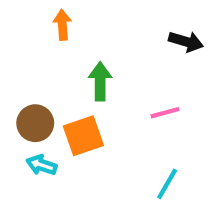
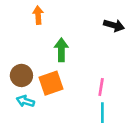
pink line: (165, 113) -> (101, 87), moved, turned -66
cyan line: (167, 184) -> (102, 113), turned -30

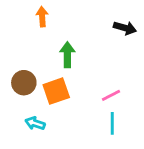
pink line: (101, 87) -> (111, 95), turned 54
cyan arrow: (25, 101) -> (35, 123), moved

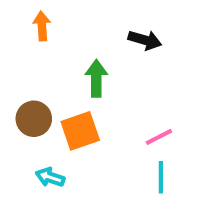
orange arrow: (42, 17) -> (42, 26), moved
black arrow: (125, 28) -> (145, 40), moved

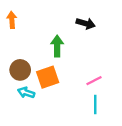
orange arrow: (42, 26) -> (12, 20), moved
cyan arrow: (50, 177) -> (26, 93), moved

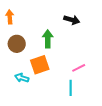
brown circle: (20, 70) -> (17, 44), moved
cyan line: (95, 104) -> (71, 88), moved

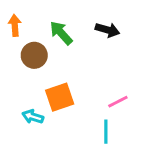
green arrow: (48, 39) -> (61, 33), moved, turned -42
brown circle: (17, 44) -> (34, 55), moved

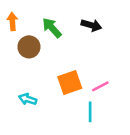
orange square: (60, 97) -> (70, 83), moved

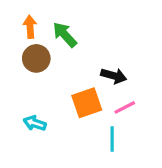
orange arrow: (12, 21) -> (30, 27), moved
black arrow: (91, 25) -> (114, 76), moved

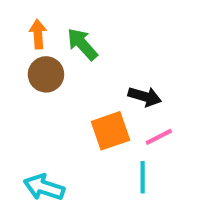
cyan arrow: (35, 123) -> (44, 187), moved, size x1.4

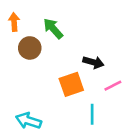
orange arrow: (38, 34) -> (14, 22), moved
pink line: (159, 137) -> (113, 86), moved

